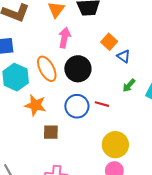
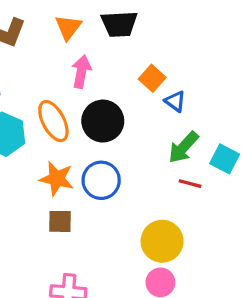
green arrow: (129, 85) -> (183, 147), size x1.5
red line: (102, 104) -> (190, 184), moved
orange star: (35, 105) -> (57, 179), moved

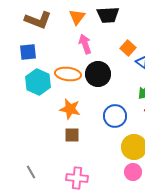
pink arrow: (81, 72) -> (85, 44), turned -30
orange ellipse: (53, 121) -> (68, 74), turned -55
blue circle: (101, 180) -> (115, 116), moved

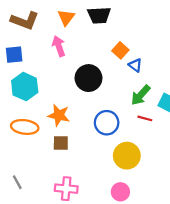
pink arrow: (85, 44) -> (59, 46), moved
orange ellipse: (68, 74) -> (25, 127), moved
pink circle: (133, 172) -> (120, 192), moved

